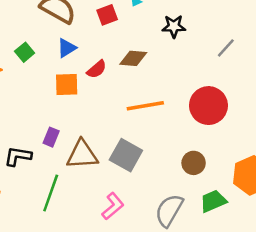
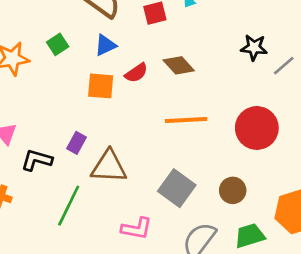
black star: (174, 26) -> (254, 47), moved
brown diamond: (133, 58) -> (179, 65), turned 36
gray square: (126, 155) -> (177, 188), moved
pink L-shape: (113, 206) -> (137, 228), turned 44

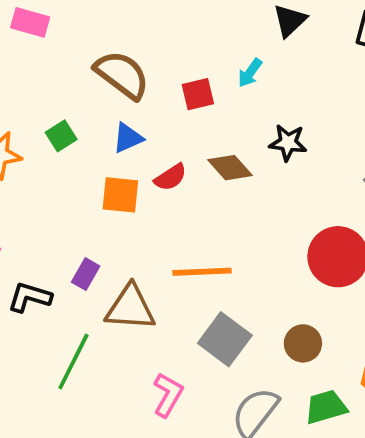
black star: (254, 47) -> (288, 143), moved
orange line: (186, 120) -> (202, 272), moved
pink L-shape: (137, 228) -> (168, 395), turned -72

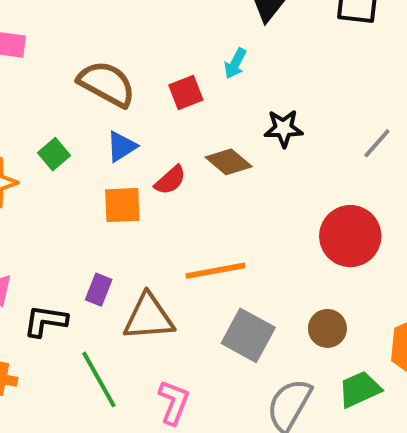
green line: (73, 361) -> (99, 379), turned -48
pink L-shape: (168, 395) -> (174, 402), moved

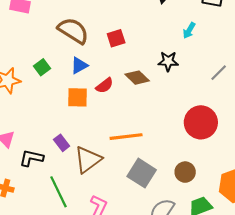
cyan arrow: (235, 64) -> (189, 31), moved
purple rectangle: (99, 290) -> (62, 143), turned -63
brown triangle: (149, 317) -> (88, 160), turned -36

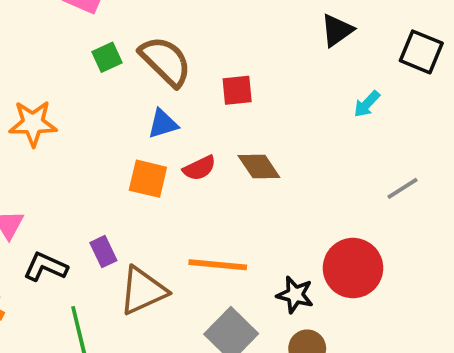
black star: (168, 61) -> (295, 295), moved
green square: (42, 67) -> (107, 57), moved

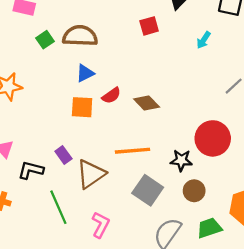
brown semicircle: (166, 61) -> (80, 36), turned -32
red square: (237, 90) -> (149, 26), moved
brown diamond: (259, 166) -> (147, 103), moved

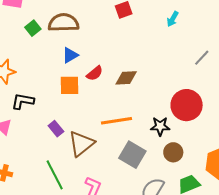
brown diamond: (147, 103) -> (126, 78), turned -45
black L-shape: (31, 170) -> (23, 101), moved

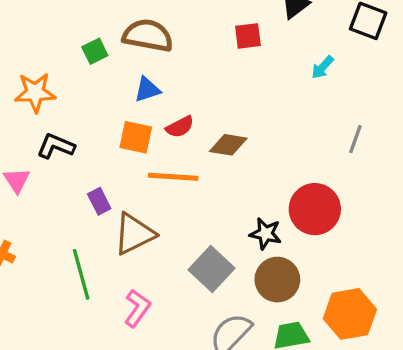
green square: (33, 28) -> (95, 51), moved
gray line: (202, 58) -> (355, 139), turned -36
orange line: (117, 121) -> (173, 177), moved
brown circle: (173, 152) -> (277, 280), size x1.4

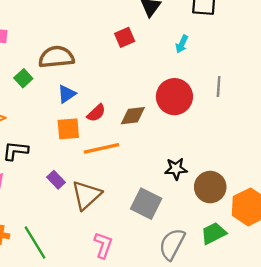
red circle: (315, 209) -> (174, 97), moved
green line: (81, 274) -> (35, 242), moved
brown circle: (277, 280) -> (210, 187), moved

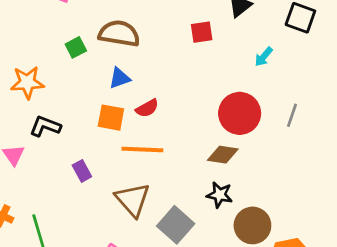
brown diamond: (133, 116) -> (223, 155), moved
brown triangle: (86, 195) -> (133, 200), moved, turned -44

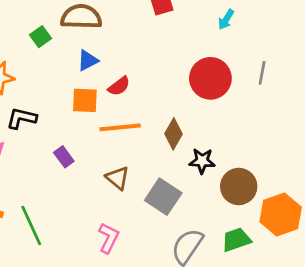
brown diamond: (223, 155) -> (173, 134), moved, turned -60
brown triangle: (133, 200) -> (118, 178), size x0.7

